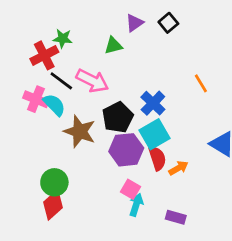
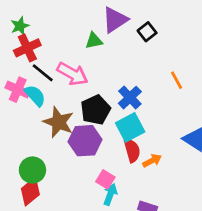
purple triangle: (134, 23) -> (115, 20), size x1.5
black square: (168, 23) -> (147, 32), moved
green star: (63, 38) -> (20, 26), moved, turned -30
purple hexagon: (126, 150) -> (85, 141), moved

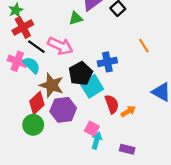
blue cross: (130, 98) -> (107, 62), turned 36
cyan square: (130, 127) -> (92, 86), moved
purple hexagon: (85, 141) -> (63, 110), moved
red diamond: (30, 192) -> (37, 103), moved

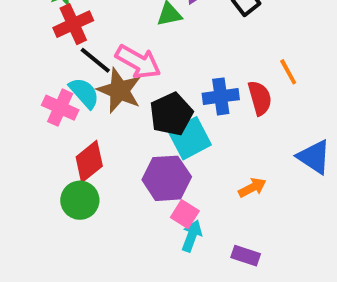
pink cross: (17, 61) -> (60, 108), moved
brown star: (52, 85) -> (119, 90), moved
red semicircle: (112, 104) -> (260, 98), moved
purple hexagon: (63, 110) -> (167, 178), moved

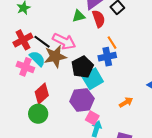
red cross: (73, 24) -> (23, 40), moved
orange line: (288, 72) -> (112, 43), moved
brown star: (119, 90) -> (55, 56), turned -30
red semicircle: (260, 98) -> (99, 19), moved

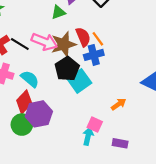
red semicircle: (99, 19) -> (83, 37), moved
brown star: (55, 56) -> (64, 44), moved
cyan semicircle: (37, 59) -> (30, 79), moved
purple hexagon: (82, 100) -> (39, 114), moved
pink square: (92, 118) -> (95, 124), moved

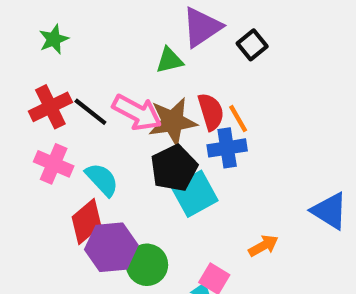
green circle: (22, 125) -> (147, 265), moved

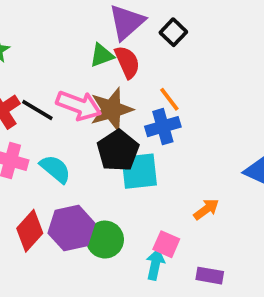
red semicircle: (211, 112) -> (127, 62), moved
cyan square: (195, 194) -> (139, 171), turned 30
red diamond: (86, 221) -> (30, 231), moved

